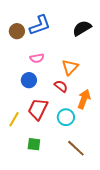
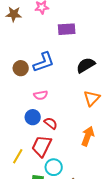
orange triangle: (70, 67) -> (92, 98), moved
red semicircle: (61, 86) -> (51, 123), moved
cyan circle: (66, 117) -> (54, 167), moved

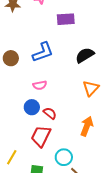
brown circle: (21, 68) -> (11, 58), moved
yellow line: (18, 156) -> (12, 157), moved
cyan circle: (54, 167) -> (64, 157), moved

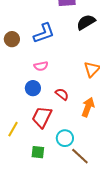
black semicircle: (85, 55) -> (86, 22), moved
red semicircle: (50, 113) -> (62, 94), moved
yellow line: (12, 157) -> (13, 129), moved

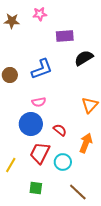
blue circle: (33, 88) -> (31, 124), size x1.5
cyan circle: (65, 138) -> (63, 162), moved

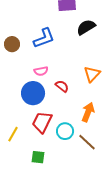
red semicircle: (60, 130) -> (62, 86), moved
brown line: (78, 192) -> (87, 142), moved

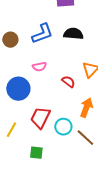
black semicircle: (86, 27) -> (73, 34), moved, turned 36
red semicircle: (62, 86) -> (68, 82), moved
blue circle: (33, 93) -> (18, 89), moved

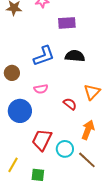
brown circle: (10, 40) -> (12, 73), moved
yellow line: (11, 130) -> (13, 165), moved

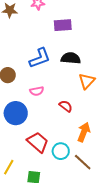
orange triangle: (92, 92) -> (87, 81), moved
red trapezoid: (42, 140) -> (38, 142), turned 105

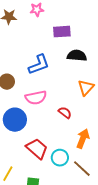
black semicircle: (71, 58) -> (77, 56), moved
pink semicircle: (37, 91) -> (36, 98), size x1.5

